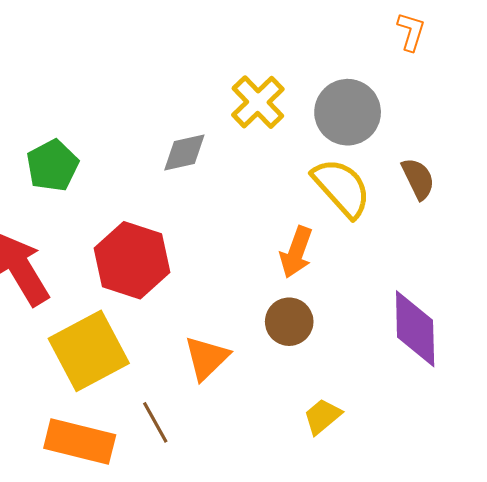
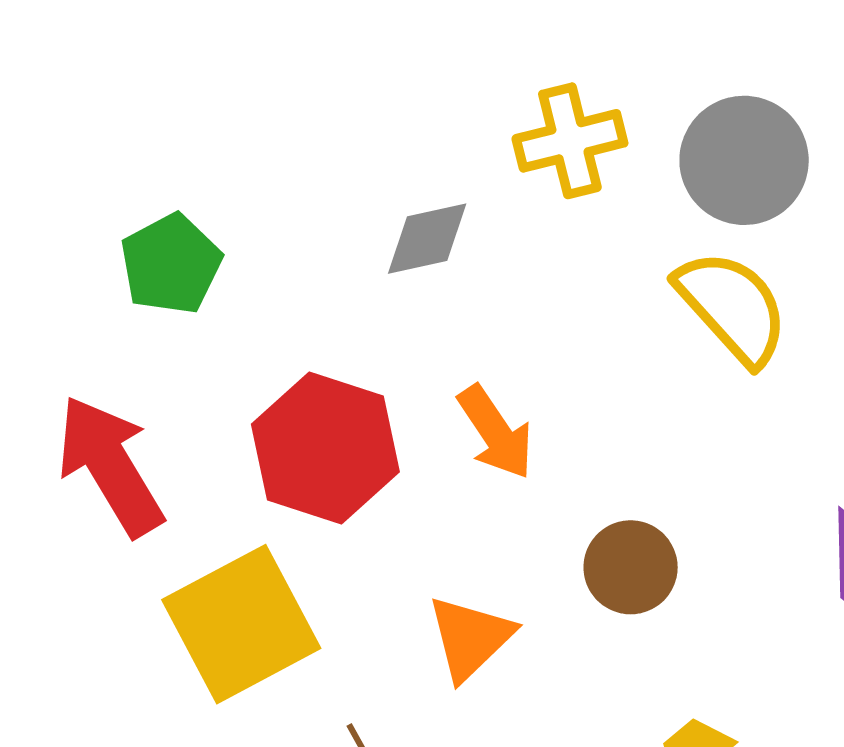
yellow cross: (258, 102) -> (570, 141), turned 30
orange arrow: (296, 252) -> (496, 432), moved, turned -54

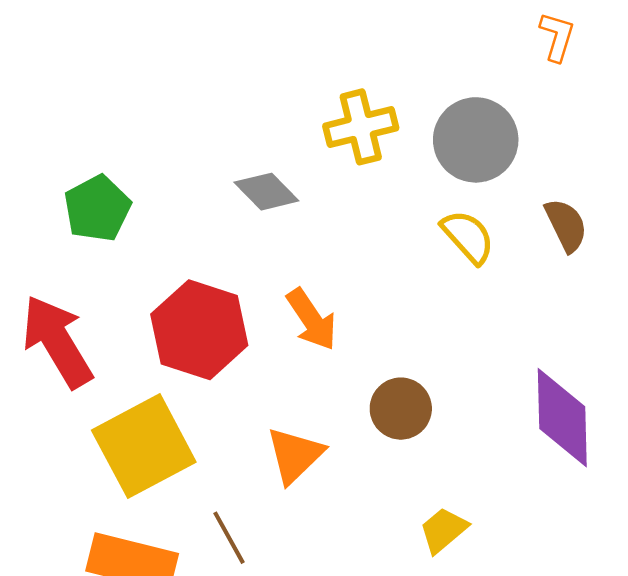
gray diamond: (427, 239) -> (266, 192), turned 58
yellow semicircle: (732, 307) -> (468, 237), size x0.7

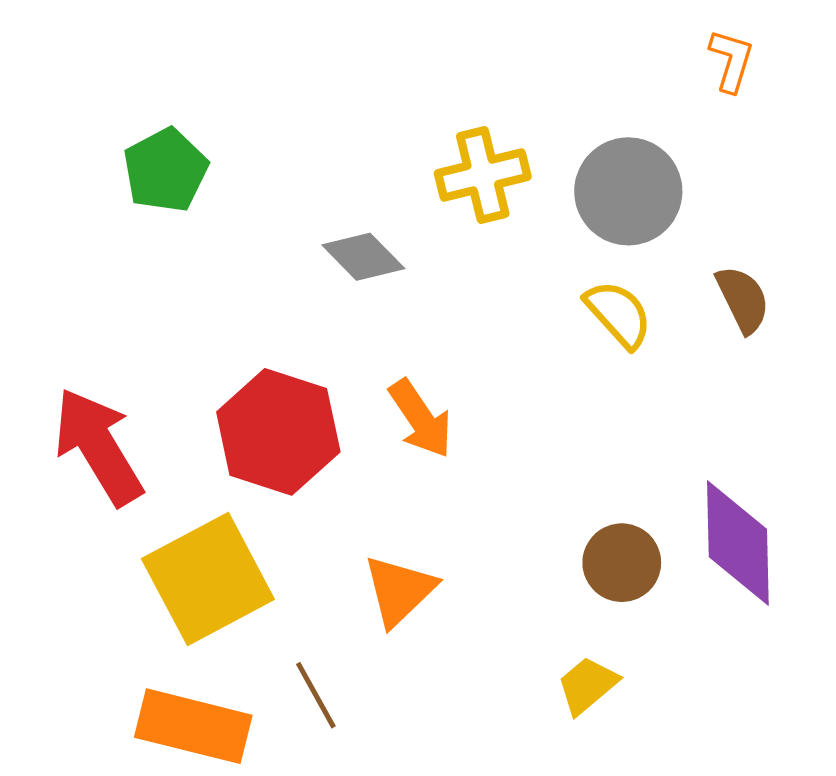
green pentagon: (97, 208) -> (165, 170), moved
brown circle: (401, 409) -> (622, 563), moved

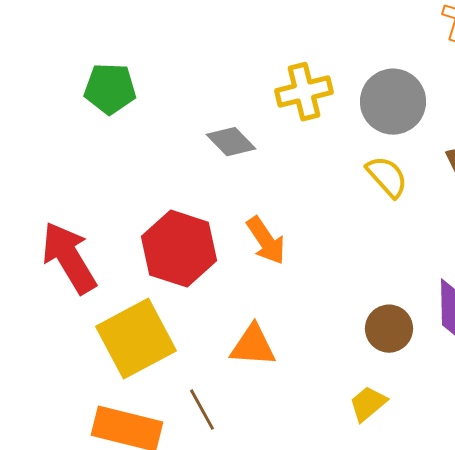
green pentagon: (165, 170) -> (110, 89), turned 30
orange triangle: (399, 590) -> (253, 346), turned 48

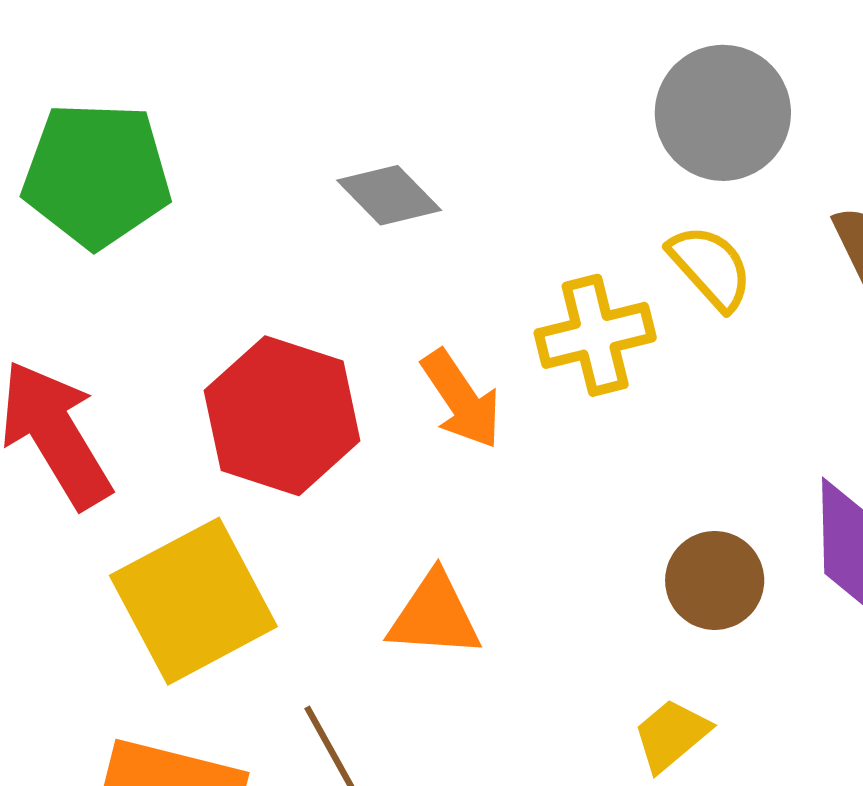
green pentagon: (110, 89) -> (97, 175), moved, size x1.4
yellow cross: (304, 92) -> (595, 335), moved

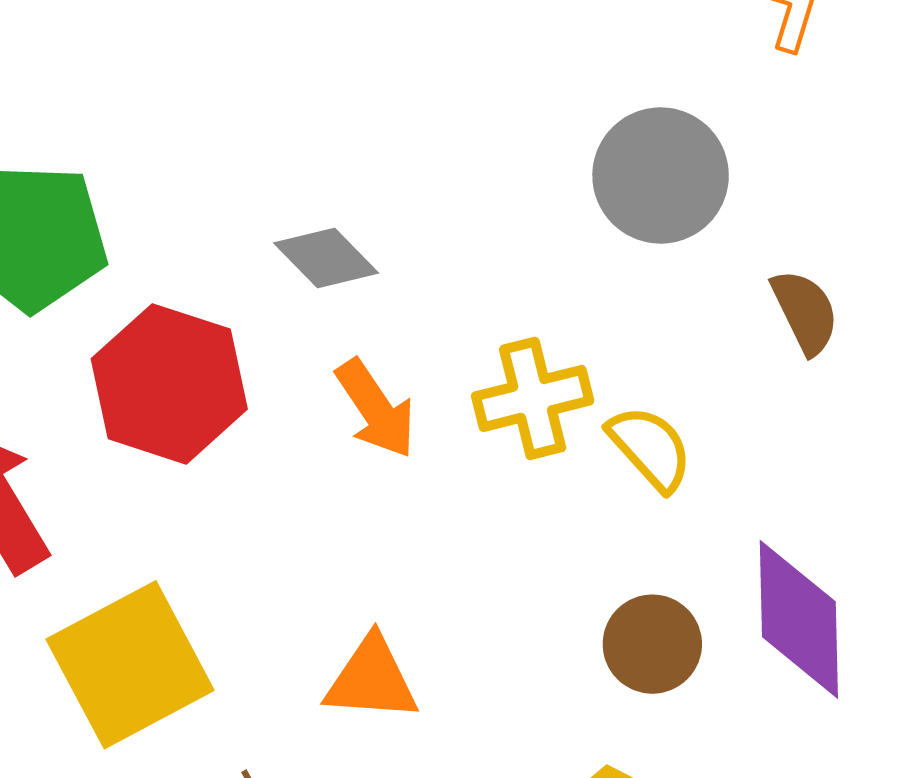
yellow semicircle: (711, 267) -> (650, 448), moved
orange arrow: (461, 399) -> (376, 409), moved
red hexagon: (282, 416) -> (169, 384), moved

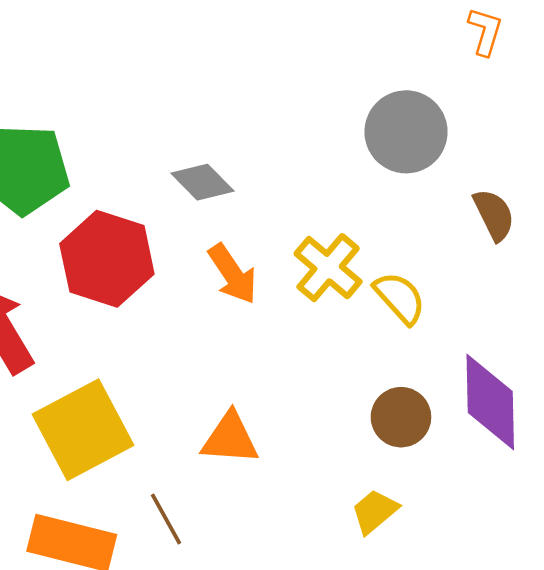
yellow cross: (533, 398) -> (328, 268), turned -36

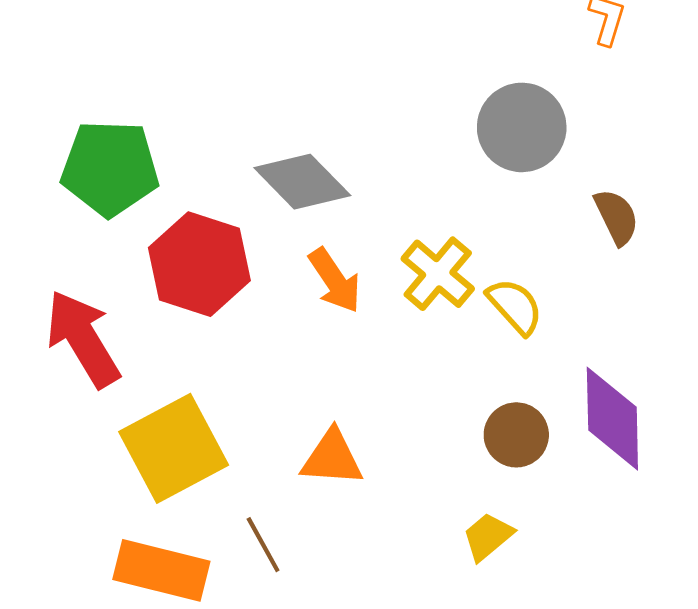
gray diamond: (202, 182) -> (302, 182), size x1.4

